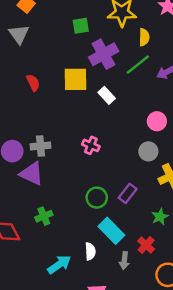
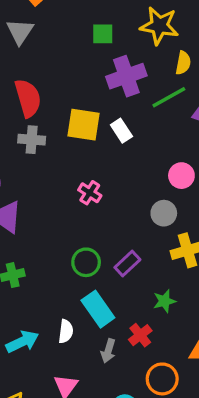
yellow square: (76, 79) -> (83, 125), moved
red semicircle: (33, 83) -> (28, 98), size x1.6
gray cross: (40, 146) -> (32, 140), moved

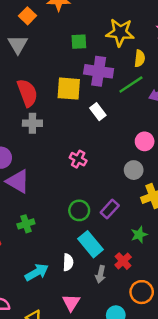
purple cross: (126, 76) -> (99, 71), turned 32
yellow square: (83, 125) -> (69, 89), moved

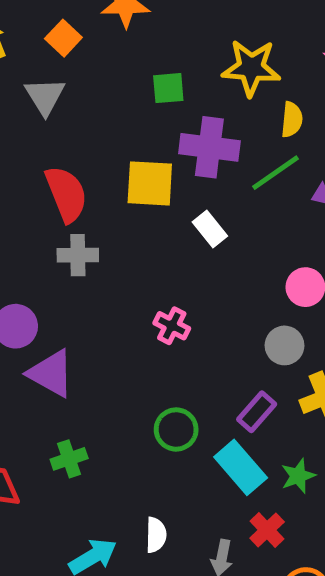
purple rectangle: (110, 209) -> (257, 412), moved
cyan rectangle: (91, 244) -> (241, 467), moved

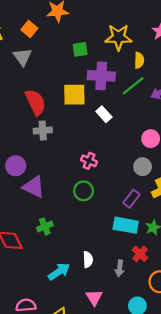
green circle: (176, 429) -> (84, 191), moved
cyan rectangle: (241, 467) -> (126, 225), turned -35

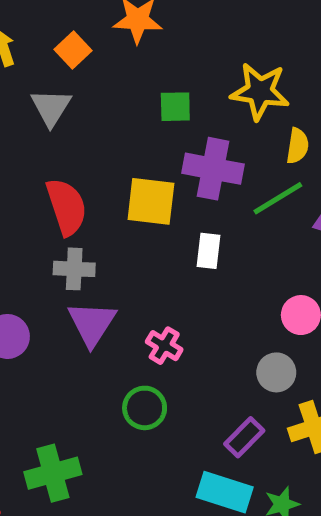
white rectangle: (104, 114) -> (208, 251), turned 42
purple triangle: (34, 187) -> (92, 324), moved, turned 30
green cross: (45, 226) -> (53, 473), size x1.5

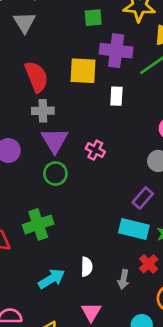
green circle: (145, 408) -> (55, 174), moved

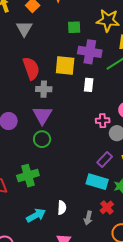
gray cross: (43, 111) -> (44, 89), moved
pink cross: (95, 150) -> (103, 121), moved, turned -32

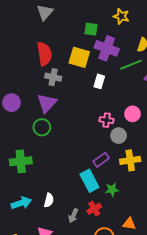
yellow star: (108, 20) -> (121, 16), moved, size x0.7
green square: (74, 27) -> (91, 29), moved
cyan rectangle: (97, 182) -> (89, 181), turned 35

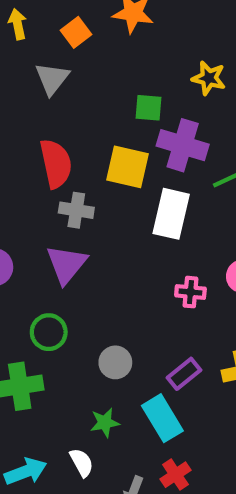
white rectangle: (99, 81) -> (171, 214), size x1.6
green circle: (42, 127) -> (49, 332), moved
gray circle: (119, 136) -> (115, 362), moved
green star: (112, 190) -> (105, 423), moved
white semicircle: (49, 200) -> (82, 463), turned -40

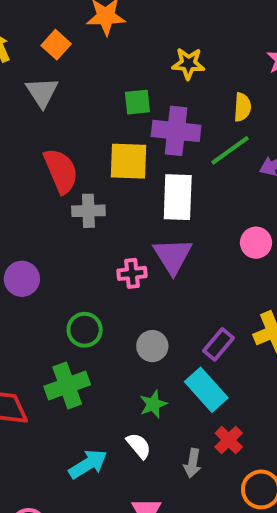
purple triangle: (66, 264) -> (173, 256), moved
pink cross: (190, 292) -> (132, 273), moved

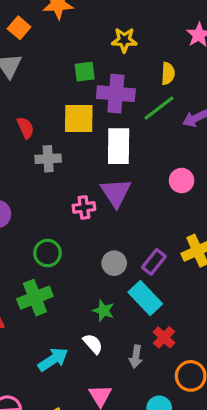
red semicircle: (61, 171) -> (25, 128), size x0.6
gray circle: (152, 346) -> (114, 263), moved
green star: (153, 404) -> (103, 311), turned -30

